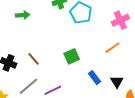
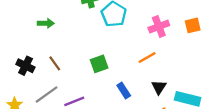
green arrow: (23, 15) -> (46, 23), moved
black triangle: (117, 82) -> (159, 87), moved

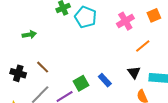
orange line: (147, 58) -> (143, 46), moved
green square: (99, 64) -> (81, 83), moved

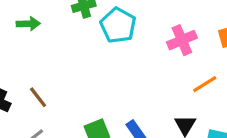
green arrow: (29, 35) -> (28, 24), moved

